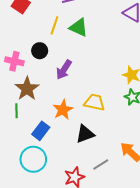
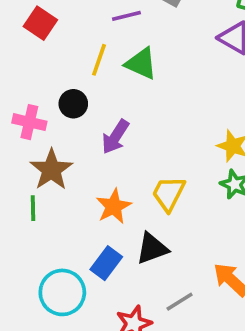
yellow trapezoid: (94, 102) -> (169, 194), turned -75
blue rectangle: (41, 131) -> (106, 263), moved

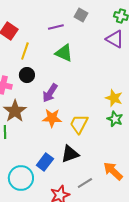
yellow line: (99, 60) -> (25, 51), moved
orange star: (114, 206) -> (52, 118), moved, turned 30

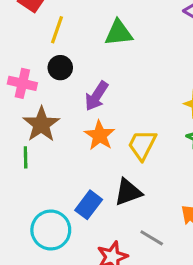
green triangle: (64, 53) -> (119, 33), turned -30
orange star: (52, 118) -> (100, 135), turned 30
gray line: (85, 183) -> (152, 238), turned 63

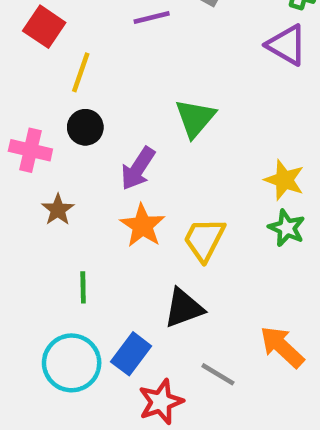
green triangle: (119, 33) -> (195, 118), moved, turned -44
brown star: (41, 124) -> (58, 210), size x0.6
green line: (26, 157) -> (83, 287), moved
blue rectangle: (89, 205) -> (131, 354), moved

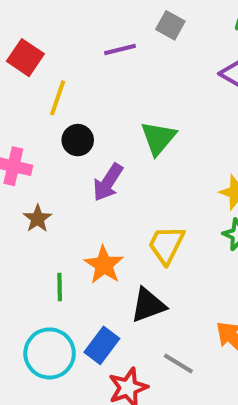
black circle: (85, 127) -> (78, 140), moved
orange star: (143, 226) -> (104, 265), moved

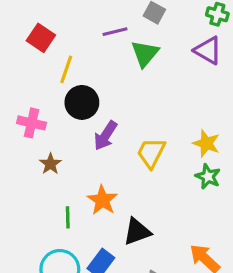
green triangle: (158, 138) -> (145, 54), moved
black circle: (78, 140) -> (82, 102), size x1.4
yellow trapezoid: (166, 245) -> (151, 153), moved

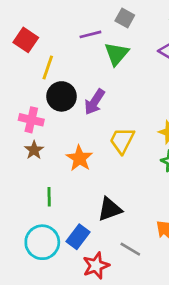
pink cross: (32, 123) -> (31, 120), moved
purple arrow: (106, 136) -> (95, 102), moved
orange star: (102, 200) -> (79, 158), moved

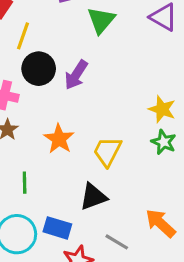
yellow trapezoid: (122, 140) -> (107, 151), moved
blue rectangle: (78, 237) -> (57, 228), turned 70

